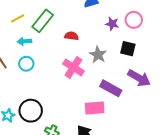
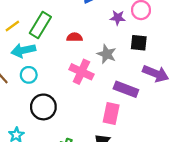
cyan arrow: (24, 41) -> (23, 50), size x1.5
pink rectangle: (95, 108) -> (111, 113), turned -66
black circle: (31, 111) -> (43, 107), moved

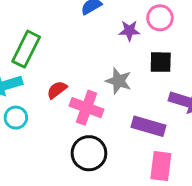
red semicircle: (75, 37) -> (57, 90), moved, turned -32
black circle: (43, 107) -> (89, 153), moved
pink rectangle: (111, 113) -> (161, 166), moved

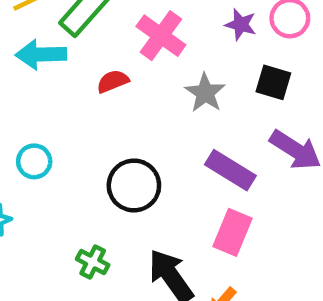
pink cross: (87, 108) -> (161, 36), moved
cyan circle: (16, 118) -> (34, 161), moved

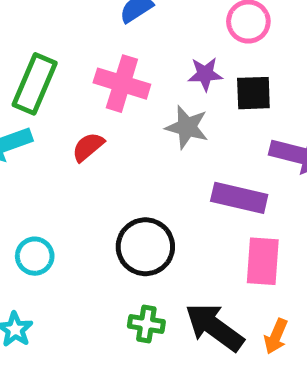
purple star: (241, 25) -> (205, 74), moved
green cross: (93, 262) -> (146, 324), moved

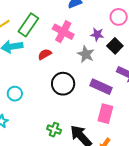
black square: (253, 93) -> (115, 46), turned 35
black circle: (145, 247) -> (63, 84), moved

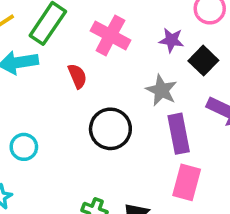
red semicircle: (45, 54) -> (77, 76), turned 96
gray star: (86, 54) -> (161, 90), moved
purple rectangle: (101, 87) -> (179, 134), turned 55

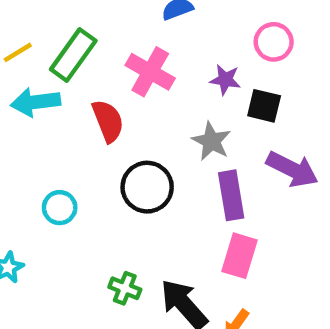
black square: (203, 61) -> (264, 106), turned -32
red semicircle: (77, 76) -> (108, 121), size x1.4
cyan circle: (24, 147) -> (60, 208), moved

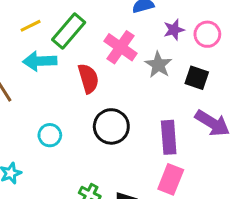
purple star: (225, 80) -> (174, 30), moved, turned -30
gray star: (211, 141) -> (158, 65), moved

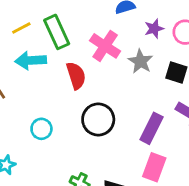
green rectangle: (69, 31) -> (57, 32), turned -64
purple rectangle: (169, 137) -> (152, 128), turned 32

